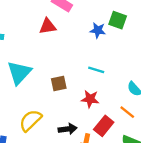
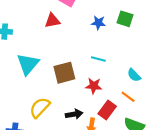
green square: (118, 20) -> (125, 19), moved
brown square: (59, 84) -> (64, 73), size x1.5

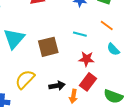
red star: (94, 86) -> (86, 59), moved
orange line: (128, 97) -> (107, 25), moved

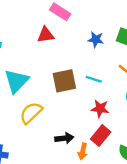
brown square: (48, 47) -> (64, 81), moved
yellow semicircle: (25, 79) -> (31, 113), moved

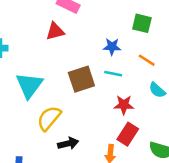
blue star: (96, 40) -> (112, 47), moved
black arrow: (64, 138) -> (68, 143), moved

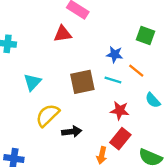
orange line: (147, 60) -> (136, 71), moved
cyan triangle: (29, 85) -> (32, 82), size x0.7
black arrow: (68, 143) -> (72, 132), moved

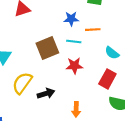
orange line: (136, 71) -> (93, 30), turned -32
red star: (120, 111) -> (74, 66), moved
red rectangle: (120, 139) -> (107, 79), moved

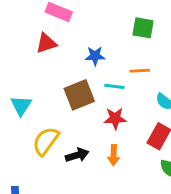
blue star: (71, 19) -> (95, 56), moved
orange arrow: (76, 109) -> (114, 155), moved

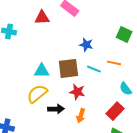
red triangle: (46, 43) -> (42, 18), moved
cyan triangle: (21, 106) -> (42, 71), moved, turned 42
red star: (115, 118) -> (77, 92), moved

